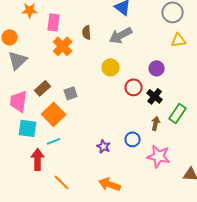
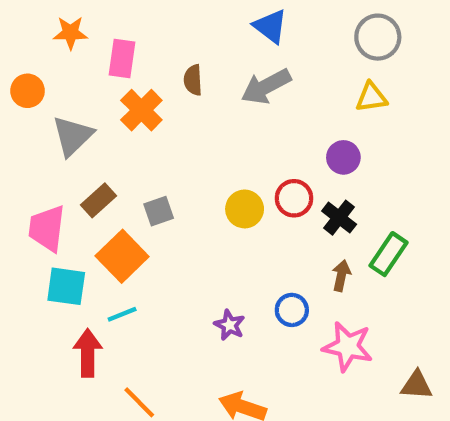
yellow triangle: (179, 40) -> (371, 97), moved
gray triangle: (18, 60) -> (73, 136), moved
yellow circle: (111, 67) -> (245, 209), moved

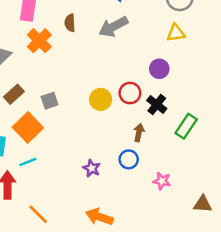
brown arrow: (341, 276) -> (139, 133), moved
pink star: (348, 347) -> (162, 181), size x0.6

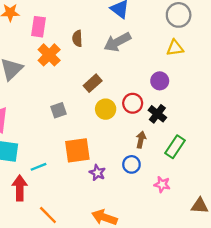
brown rectangle: (14, 94) -> (93, 83), moved
green rectangle: (186, 126) -> (175, 147), moved
orange square: (28, 127) -> (77, 150), moved, turned 36

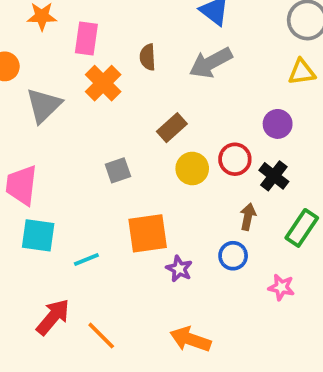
red arrow: (20, 188) -> (53, 317), moved, turned 40

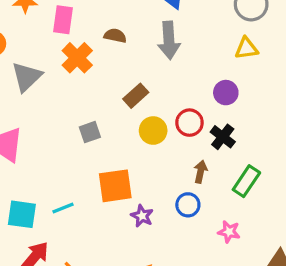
brown semicircle: (148, 57) -> (115, 36), turned 105
gray arrow: (211, 63) -> (169, 40), turned -66
cyan square: (38, 235) -> (22, 214), moved

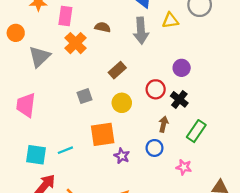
yellow triangle: (246, 48) -> (170, 20), moved
yellow circle: (153, 131) -> (122, 103), moved

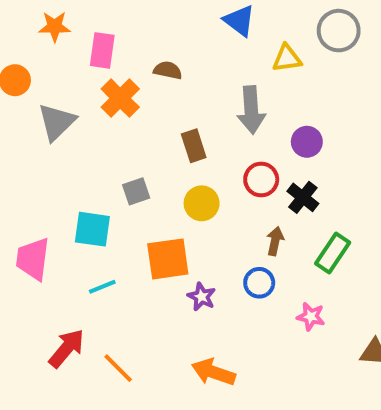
gray arrow: (141, 31) -> (251, 110), moved
brown rectangle: (117, 70) -> (194, 146), turned -66
pink trapezoid: (26, 105) -> (33, 259), moved
cyan square: (36, 155) -> (92, 229), moved

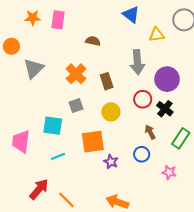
pink rectangle: (102, 50) -> (58, 20), moved
orange cross: (120, 98) -> (76, 74), moved
purple circle: (307, 142) -> (167, 79), size x1.5
brown arrow: (275, 241) -> (150, 132), turned -40

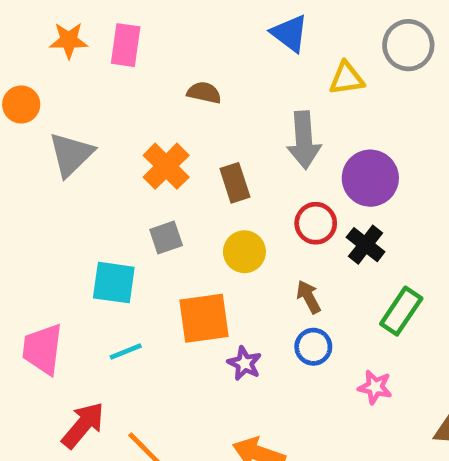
brown arrow: (150, 132) -> (309, 297), moved
pink trapezoid: (21, 142) -> (43, 349), moved

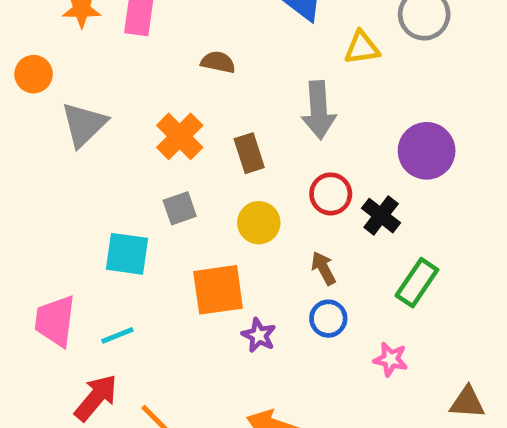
purple circle: (370, 178) -> (427, 151), moved
cyan line: (126, 351) -> (117, 335), moved

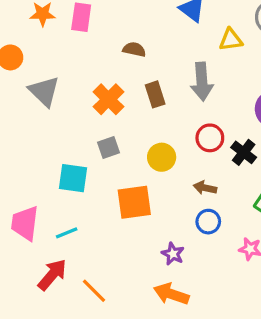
gray triangle: (84, 124) -> (44, 91), turned -32
brown rectangle: (249, 153) -> (155, 94), moved
brown arrow: (323, 268) -> (205, 188), turned -50
purple star: (259, 335) -> (173, 254), moved

